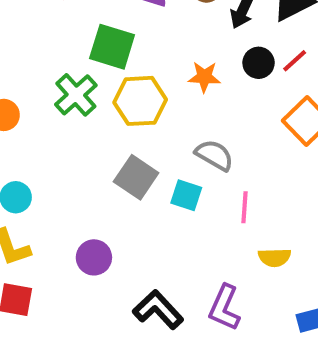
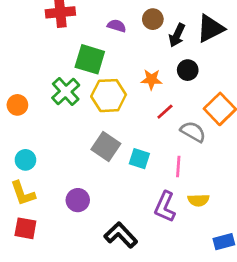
red line: (295, 61) -> (165, 112), moved
gray semicircle: (214, 155) -> (193, 132), moved
purple L-shape: (224, 308) -> (165, 207), moved

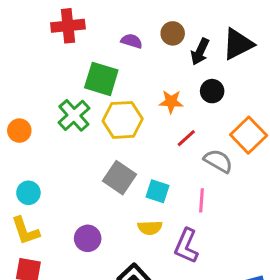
yellow semicircle: (198, 200) -> (150, 228), moved

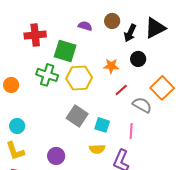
red cross: (68, 26) -> (35, 35), moved
green cross: (74, 115) -> (47, 75), turned -30

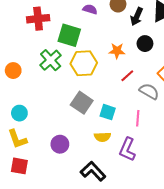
green cross: (47, 75) -> (51, 60), turned 30

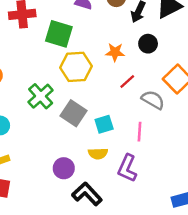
green cross: (51, 60) -> (41, 96), moved
cyan square: (108, 112) -> (104, 124), turned -35
purple circle: (60, 144) -> (64, 168), moved

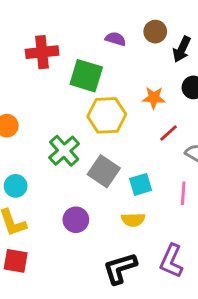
purple circle: (64, 168) -> (76, 220), moved
purple L-shape: (127, 168) -> (171, 261), moved
black L-shape: (87, 194) -> (120, 268), turned -64

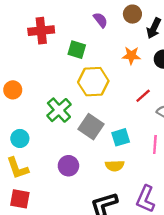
purple semicircle: (116, 39) -> (100, 20), turned 35
green square: (86, 76) -> (77, 50), size x0.7
orange star: (154, 98) -> (131, 56), moved

